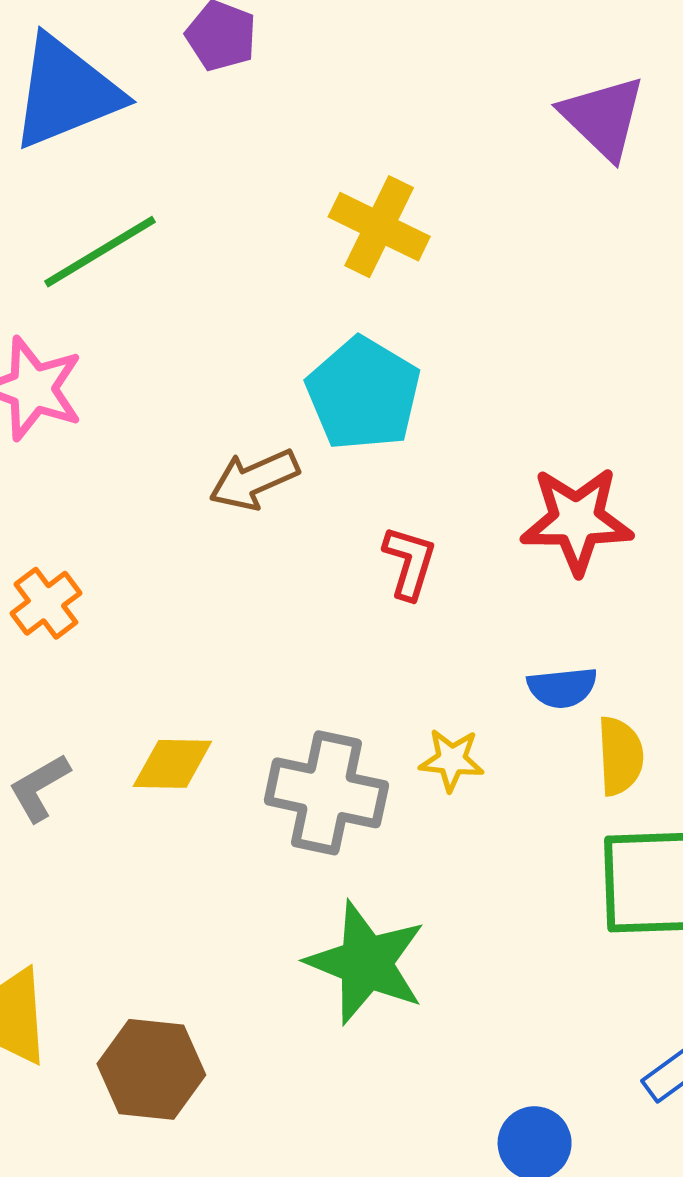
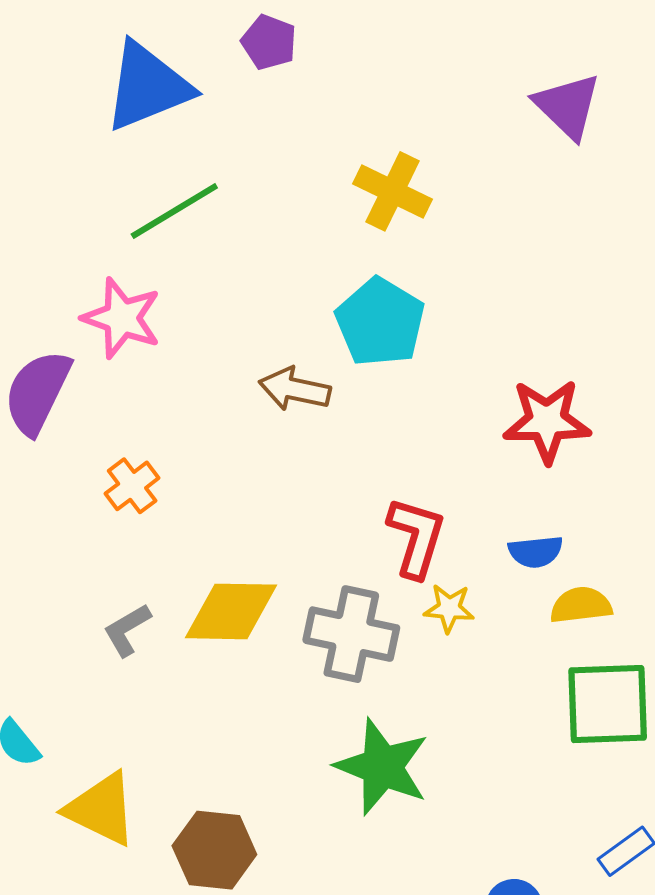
brown arrow: (254, 479) -> (295, 389), turned 36
red L-shape: (409, 562) -> (416, 537), moved, size x1.4
yellow semicircle: (620, 756) -> (581, 605), turned -94
yellow diamond: (172, 764) -> (231, 611), size x1.5

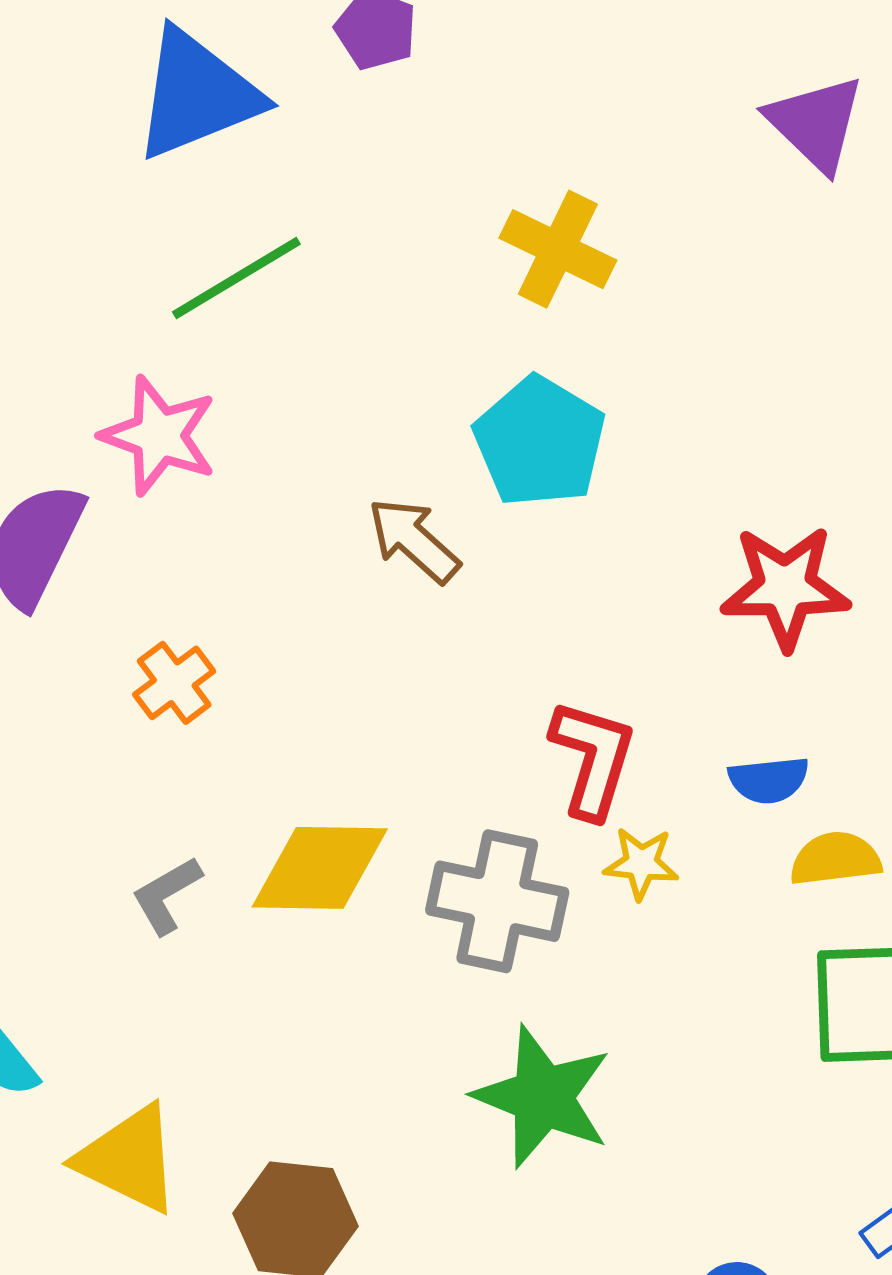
brown arrow: (295, 389) -> (414, 540), turned 30

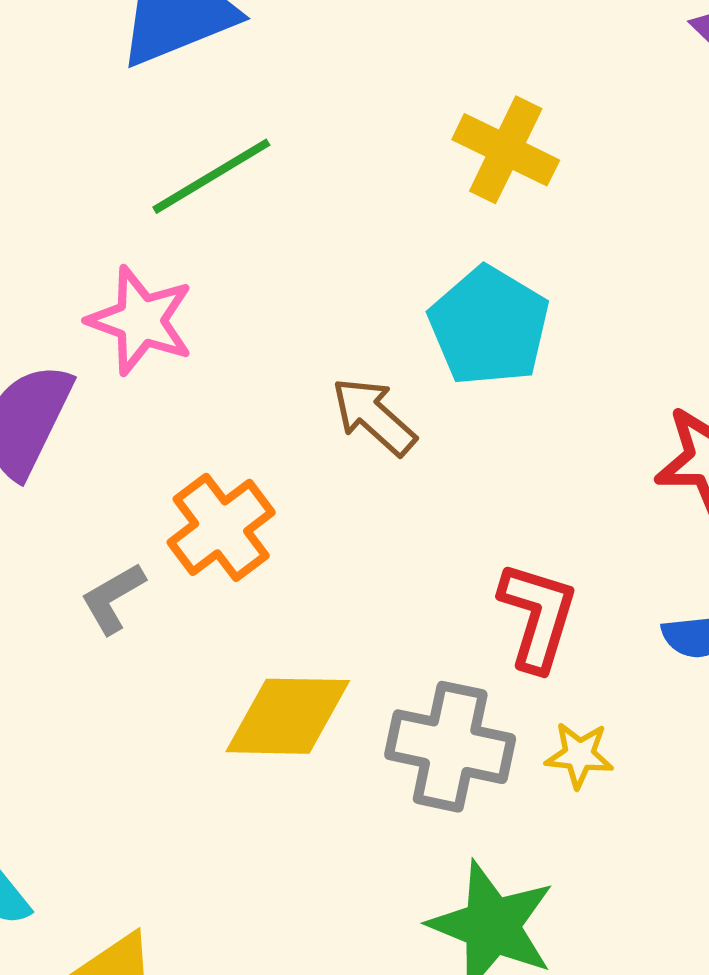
orange cross: (174, 683) -> (221, 527), moved, size x1.4
yellow star: (641, 863) -> (579, 755), moved
gray L-shape: (167, 895) -> (113, 598), moved

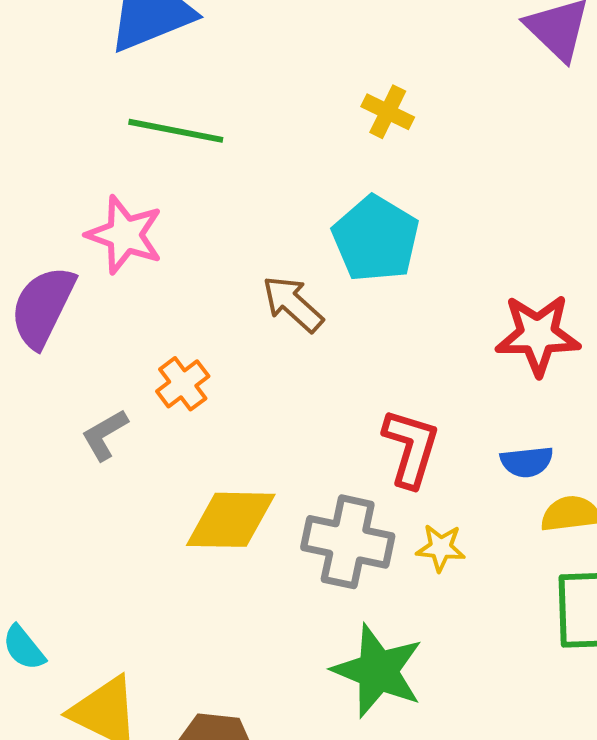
yellow cross: (506, 150) -> (388, 112), size x0.7
green line: (211, 176) -> (176, 131), turned 42
orange cross: (221, 527) -> (183, 384), size x0.7

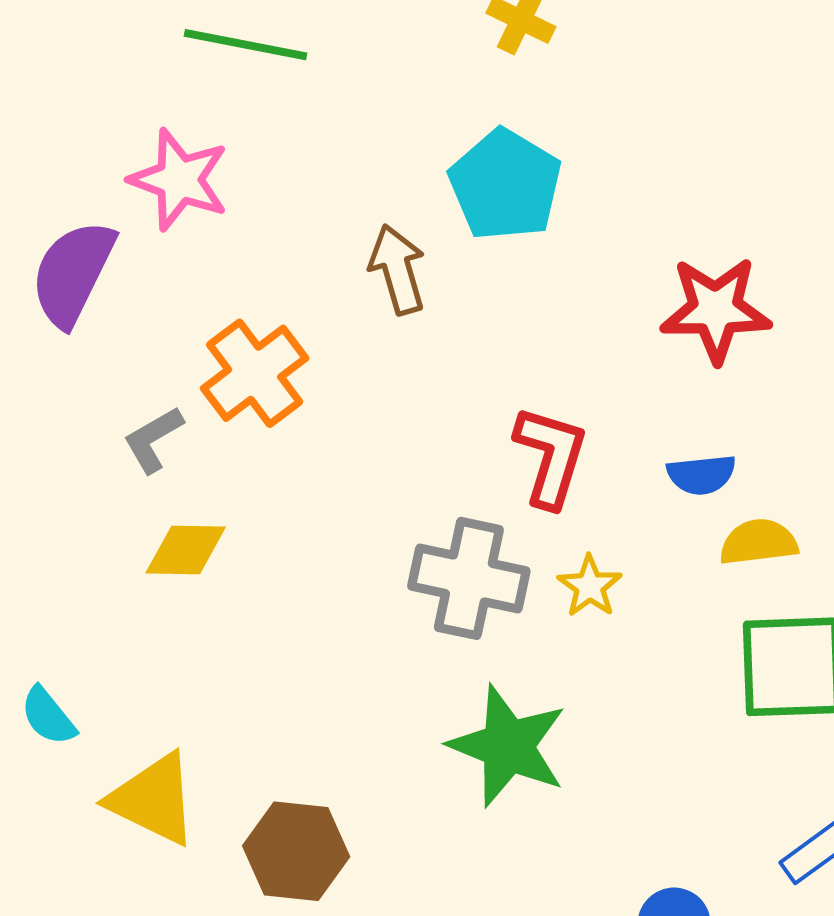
brown arrow: (293, 304) -> (397, 269), turned 32
orange cross: (183, 384) -> (255, 373), size x1.5
yellow diamond: (231, 520) -> (186, 550), moved, size x0.7
yellow star: (441, 548) -> (590, 586), turned 30

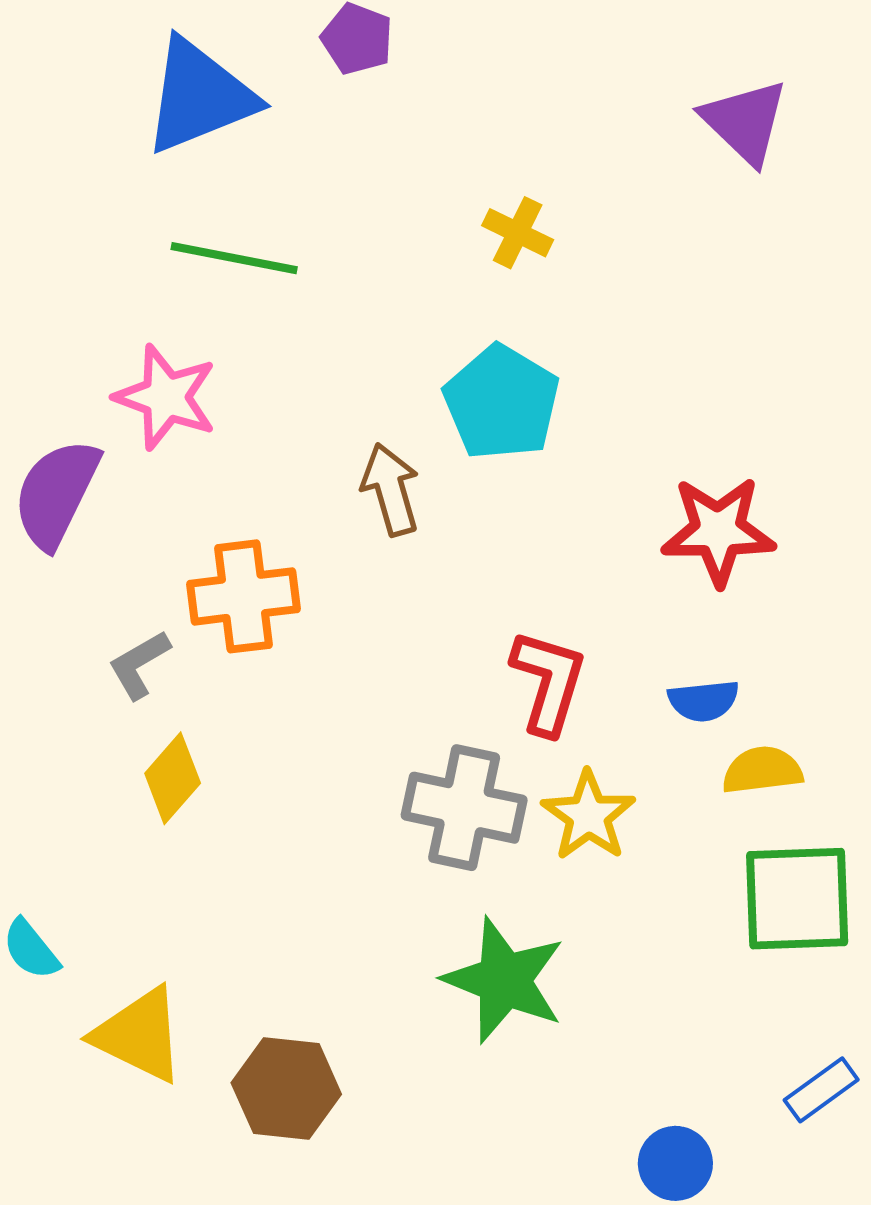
orange cross: (255, 373) -> (243, 596), turned 30
yellow diamond: (186, 550) -> (173, 778), turned -50
yellow star: (590, 586) -> (588, 816), size x1.4

